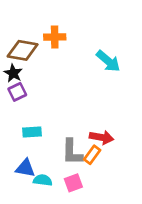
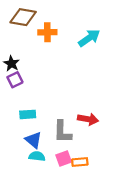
brown diamond: (23, 50) -> (23, 17), moved
cyan arrow: (108, 61) -> (89, 38), moved, turned -75
orange rectangle: (92, 155) -> (80, 162), moved, turned 49
blue triangle: (25, 168) -> (33, 140), moved, turned 30

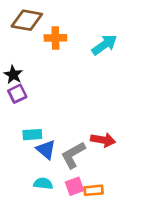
gray L-shape: (62, 132) -> (73, 155), turned 60
blue triangle: (33, 140) -> (46, 149), moved

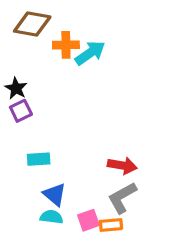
cyan arrow: (104, 45) -> (90, 53), moved
blue triangle: (46, 149) -> (55, 194), moved
gray L-shape: (73, 155) -> (122, 198), moved

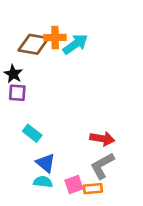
brown diamond: (32, 24) -> (33, 44), moved
purple square: (21, 111) -> (17, 93), turned 30
cyan rectangle: (39, 159) -> (32, 133), turned 42

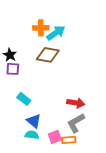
brown diamond: (33, 44) -> (48, 55), moved

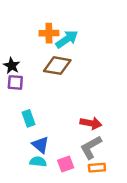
cyan rectangle: (24, 99) -> (28, 118), turned 32
orange rectangle: (69, 140) -> (97, 168), moved

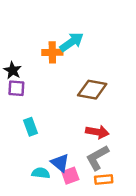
orange cross: (49, 33) -> (52, 52), moved
brown diamond: (57, 66) -> (92, 90), moved
blue triangle: (40, 145) -> (60, 163), moved

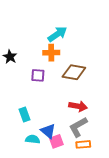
orange cross: (52, 52) -> (51, 53), moved
purple square: (16, 88) -> (38, 75), moved
cyan rectangle: (31, 127) -> (24, 115), moved

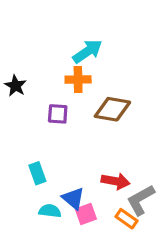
red arrow: (78, 106) -> (116, 181), moved
gray L-shape: (78, 127) -> (141, 200), moved
orange rectangle: (83, 144) -> (127, 219), turned 40

